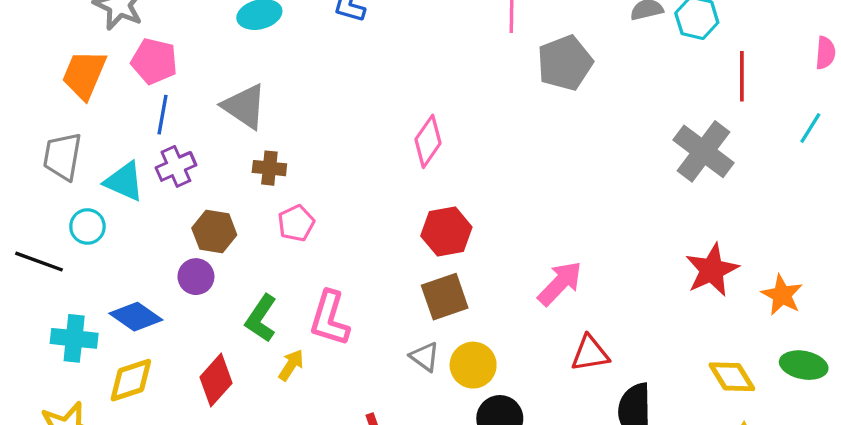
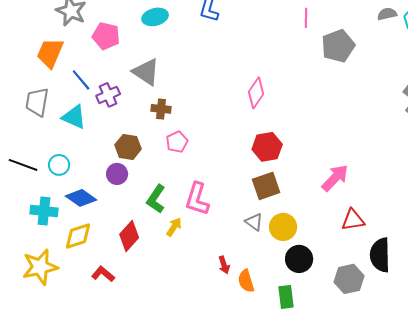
pink pentagon: (154, 61) -> (106, 36), moved
blue line: (163, 115) -> (81, 80), moved, turned -50
purple cross: (176, 166) -> (108, 95), moved
cyan circle: (87, 227) -> (59, 165), moved

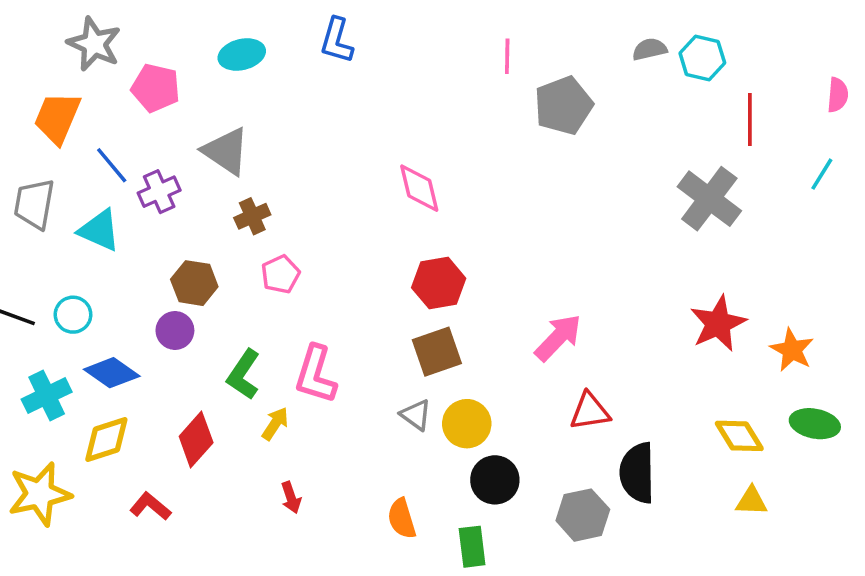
pink diamond: (256, 93) -> (419, 188), turned -48
brown cross: (161, 109) -> (252, 216), turned -30
cyan cross: (44, 211) -> (47, 396), turned -32
red arrow: (224, 265) -> (291, 497), moved

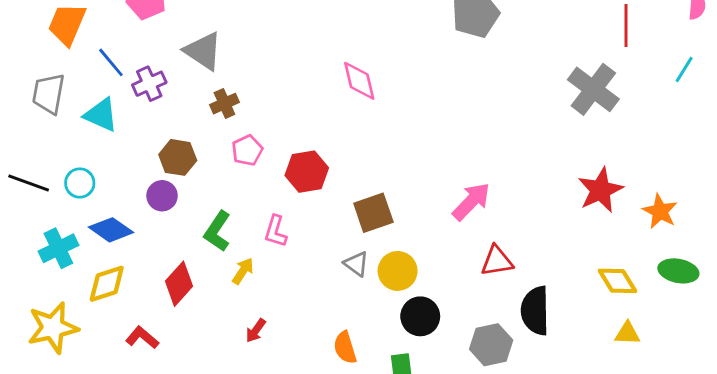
red hexagon: (439, 283) -> (307, 172), moved
pink L-shape: (316, 374) -> (276, 231), size x0.7
red arrow: (291, 497) -> (256, 331), turned 55

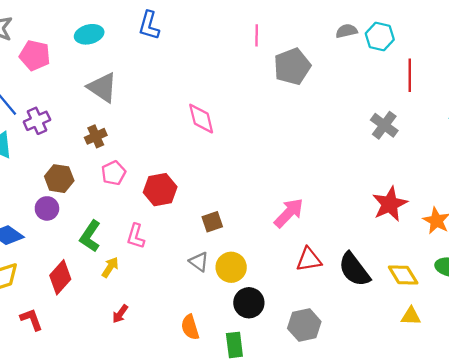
gray triangle: (203, 51) -> (102, 88), moved
gray cross: (593, 89) -> (384, 125), size x0.7
brown square: (373, 213) -> (212, 222), size x0.7
black semicircle: (535, 311) -> (354, 269), moved, turned -36
red L-shape: (142, 338) -> (31, 319), turned 30

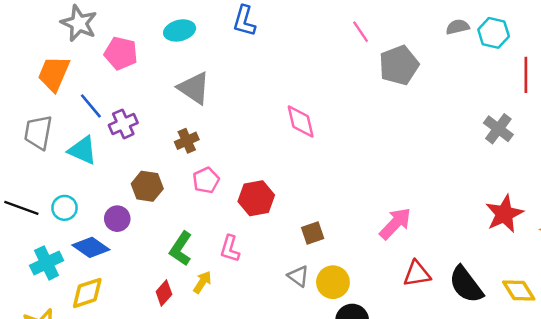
pink line: (257, 35) -> (361, 32), turned -35
purple circle: (47, 208) -> (117, 219), moved
red diamond: (60, 277) -> (164, 293), moved, size x0.7

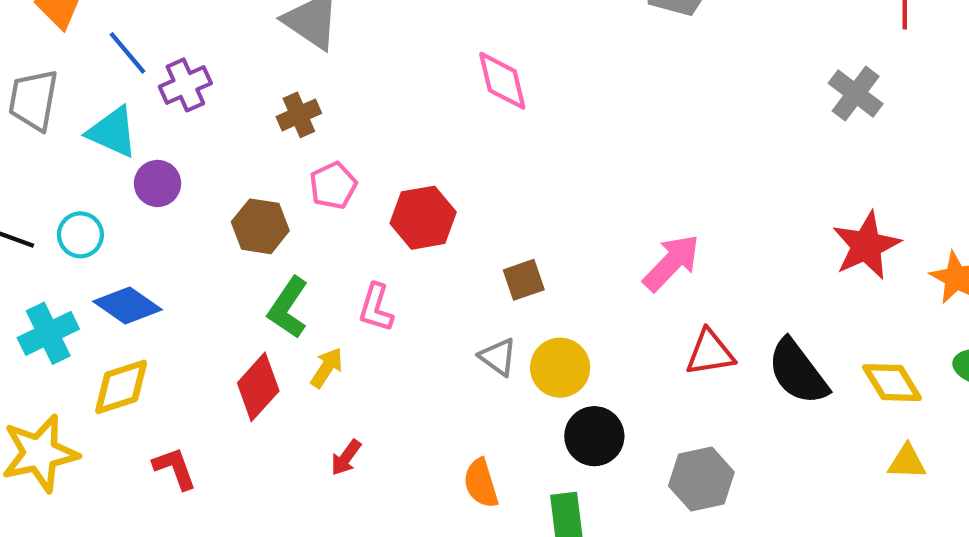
brown hexagon: (147, 186) -> (260, 226), moved
purple circle: (117, 219) -> (158, 183), moved
red diamond: (164, 293) -> (258, 387), size x1.4

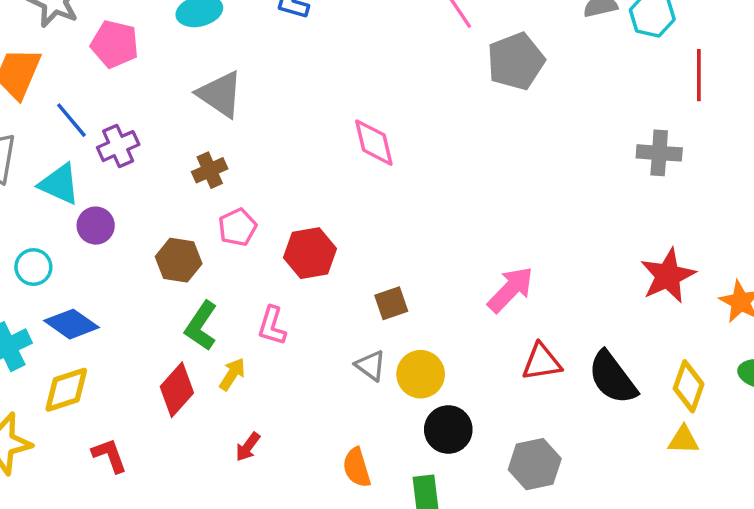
gray cross: (856, 94) -> (659, 153), turned -33
yellow diamond: (892, 383) -> (689, 386), turned 51
yellow triangle: (907, 462) -> (683, 440), moved

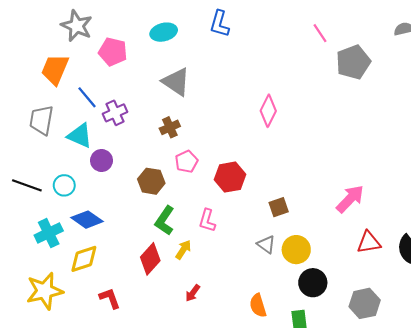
pink diamond: (374, 143) -> (268, 111), turned 40

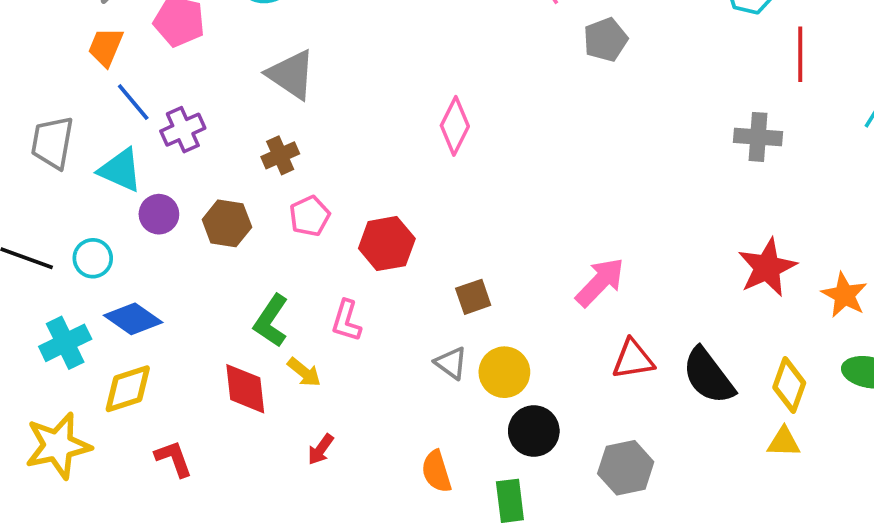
gray pentagon: (353, 62) -> (605, 40), size x0.7
orange trapezoid: (55, 69) -> (106, 47), moved, size x0.7
brown hexagon: (151, 181) -> (227, 223), moved
yellow arrow: (183, 250) -> (304, 372), turned 96
red diamond: (150, 259) -> (245, 389), turned -48

